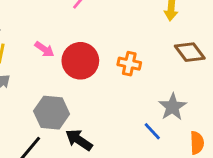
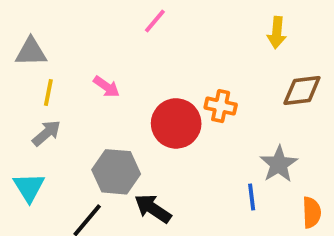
brown diamond: (190, 52) -> (302, 91), turned -60
red circle: (80, 61) -> (176, 123), moved
blue line: (152, 131) -> (252, 197), turned 36

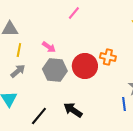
gray hexagon: (116, 172) -> (55, 70), moved

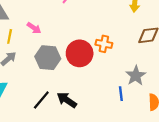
pink arrow: (49, 47) -> (34, 28), moved
black line: (39, 116) -> (41, 100), moved

